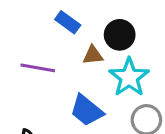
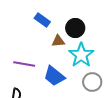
purple line: (38, 68) -> (24, 64), moved

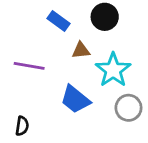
black circle: (75, 28) -> (105, 17), moved
purple line: (24, 64) -> (29, 66), moved

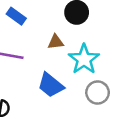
blue rectangle: (58, 21) -> (16, 16), moved

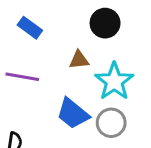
gray circle: (98, 92) -> (111, 123), moved

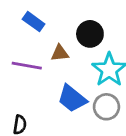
black circle: (105, 23) -> (90, 34), moved
brown triangle: (79, 60) -> (60, 53), moved

